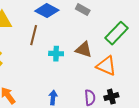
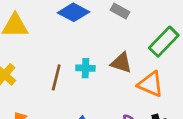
brown line: (34, 35) -> (56, 77), moved

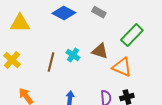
cyan cross: (85, 68) -> (73, 55), turned 32

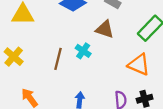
brown triangle: (100, 51) -> (105, 29), moved

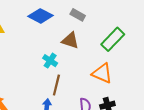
brown line: (58, 59) -> (56, 85), moved

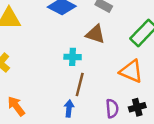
cyan cross: (50, 61) -> (73, 57), turned -32

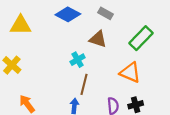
cyan cross: (73, 57) -> (78, 60), turned -32

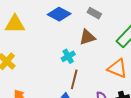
brown triangle: (98, 39) -> (87, 37), turned -36

